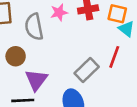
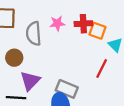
orange square: (117, 14) -> (97, 31), moved
gray rectangle: (87, 70) -> (67, 89), moved, turned 60

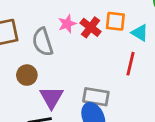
red cross: (83, 24) -> (91, 27), moved, turned -36

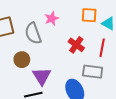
red cross: (91, 27) -> (76, 45), moved
gray rectangle: (96, 97) -> (93, 72), moved

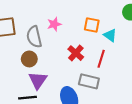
brown circle: (22, 60) -> (29, 59), moved

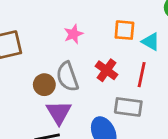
gray semicircle: (34, 37) -> (67, 77), moved

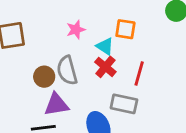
cyan triangle: (151, 42) -> (105, 46), moved
purple triangle: (59, 112) -> (56, 105), turned 48

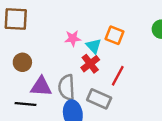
pink star: (76, 30) -> (73, 38), moved
gray semicircle: (67, 70) -> (67, 87), moved
brown circle: (44, 77) -> (22, 62), moved

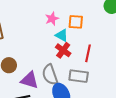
pink star: (73, 38) -> (52, 19), moved
purple triangle: (41, 87) -> (30, 80), turned 30

